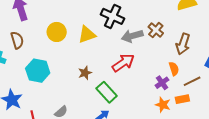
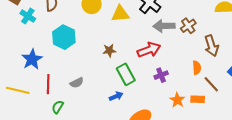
brown arrow: (183, 44) -> (211, 46), turned -50
brown line: (192, 81) -> (211, 84), turned 60
purple cross: (162, 83) -> (161, 75), moved

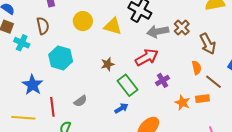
yellow triangle: (120, 14) -> (113, 26), turned 30

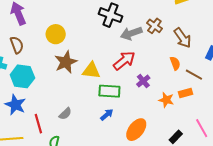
yellow triangle: (113, 26) -> (91, 70), moved
cyan hexagon: (61, 58) -> (22, 76), moved
brown star: (108, 64) -> (66, 62), moved, size x1.6
green rectangle: (127, 85) -> (109, 91), turned -40

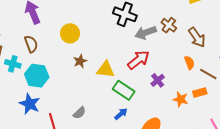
brown star: (66, 62) -> (80, 61), size x0.6
green rectangle: (109, 91) -> (124, 90), turned 30

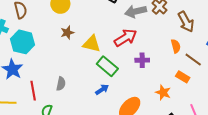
purple cross: (158, 80) -> (142, 60), turned 32
orange rectangle: (200, 92) -> (183, 77), turned 40
orange star: (181, 99) -> (163, 93), moved
gray semicircle: (79, 113) -> (61, 84), turned -40

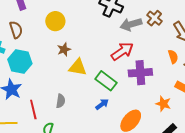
yellow triangle: (92, 44) -> (78, 67), moved
purple cross: (142, 60) -> (140, 73), size x1.6

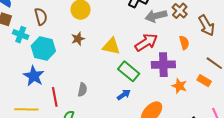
brown star: (64, 49) -> (78, 39), moved
orange semicircle: (173, 57) -> (184, 43), moved
yellow triangle: (78, 67) -> (111, 46), moved
orange star: (163, 104) -> (179, 86), moved

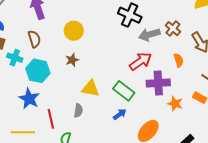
yellow triangle: (111, 46) -> (91, 89), moved

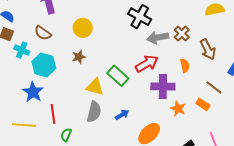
brown semicircle: (34, 39) -> (43, 33), turned 138
green rectangle: (124, 91) -> (118, 76), moved
gray semicircle: (78, 111) -> (94, 112), moved, size x1.5

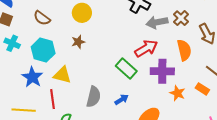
cyan cross: (22, 50) -> (12, 43), moved
orange semicircle: (185, 65) -> (184, 50), size x1.5
green rectangle: (118, 76) -> (126, 68), moved
yellow triangle: (95, 87) -> (62, 75), moved

